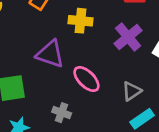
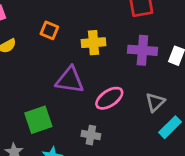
purple cross: (128, 37) -> (142, 50), turned -36
pink ellipse: (86, 79) -> (109, 98), turned -68

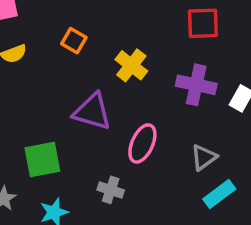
yellow cross: (94, 43) -> (131, 65), turned 35
pink ellipse: (109, 98) -> (142, 143), turned -40

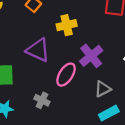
yellow cross: (131, 65) -> (67, 25), turned 30
purple cross: (196, 85) -> (91, 56), moved, turned 30

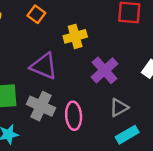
pink ellipse: (66, 75) -> (74, 116), moved, turned -35
gray cross: (42, 100) -> (41, 106), moved, size x1.5

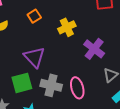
orange square: (36, 14) -> (34, 16), turned 32
purple triangle: (44, 66) -> (34, 57), moved, turned 35

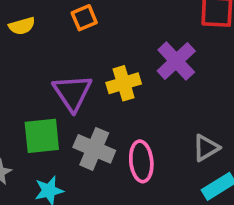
yellow cross: (67, 27) -> (124, 83), moved
purple cross: (94, 49) -> (176, 61), moved

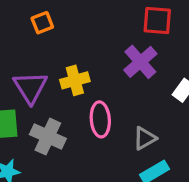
purple cross: (176, 61) -> (140, 62), moved
pink ellipse: (141, 161) -> (100, 119), moved

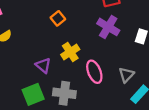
orange square: (42, 23) -> (58, 18), moved
purple triangle: (30, 87) -> (43, 65), size x0.7

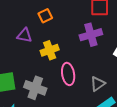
purple cross: (108, 27) -> (91, 35), turned 30
purple triangle: (43, 65) -> (24, 35), moved, turned -42

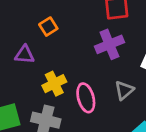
yellow cross: (50, 50) -> (54, 84), moved
gray triangle: (98, 84) -> (124, 90), moved

